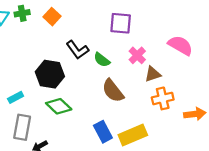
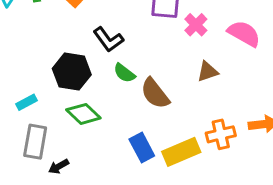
pink cross: (137, 55) -> (196, 25), moved
green semicircle: (102, 60) -> (124, 73), moved
orange cross: (163, 98) -> (221, 134), moved

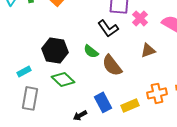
black L-shape: (108, 39) -> (108, 28), moved
yellow rectangle: (181, 152) -> (130, 105), size x0.7
black arrow: (59, 166) -> (80, 115), moved

